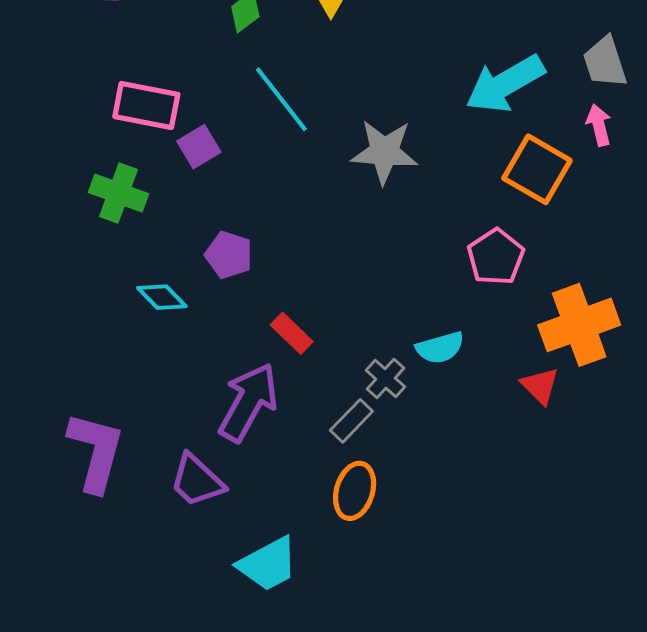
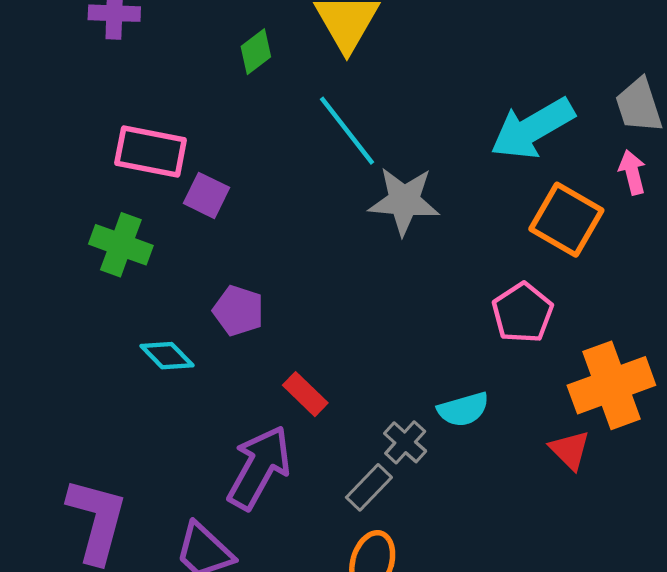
cyan line: (281, 99) -> (347, 131), moved
purple square: (199, 147) -> (206, 195), turned -33

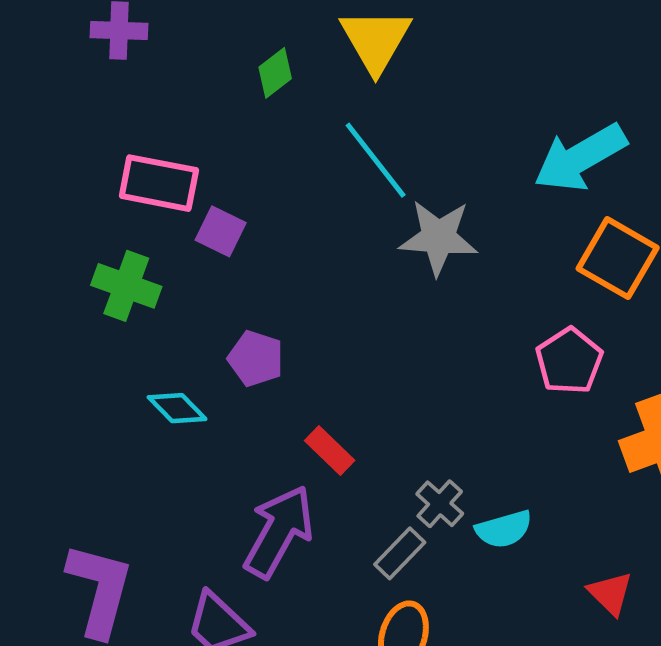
cyan semicircle: (463, 409) -> (504, 529), moved
red triangle: (570, 450) -> (610, 593), moved

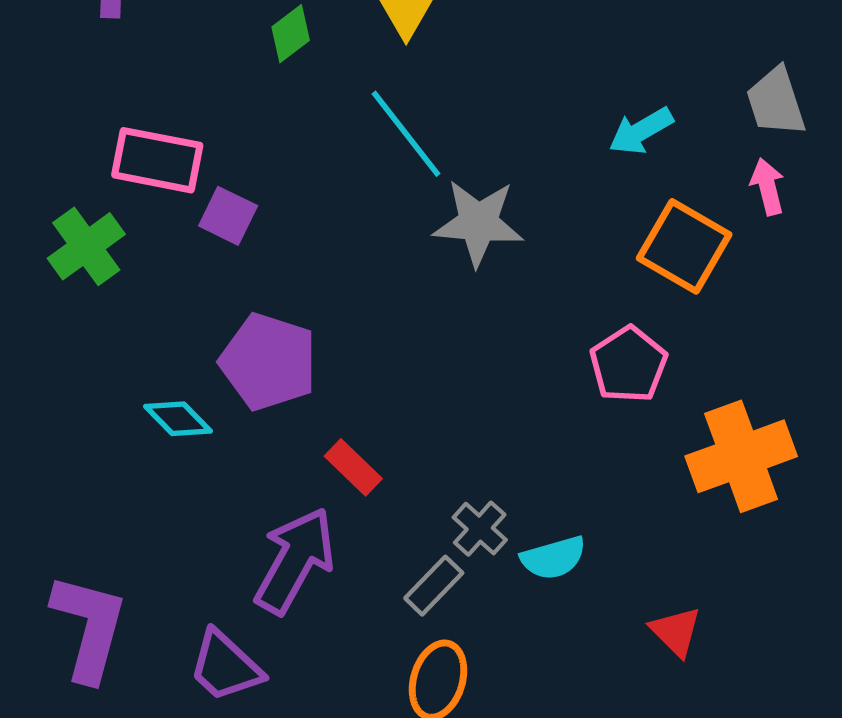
cyan arrow: (580, 158) -> (641, 131), size x0.6
green cross: (126, 286) -> (86, 246), moved, turned 34
purple pentagon: (256, 359) -> (268, 362), size x1.5

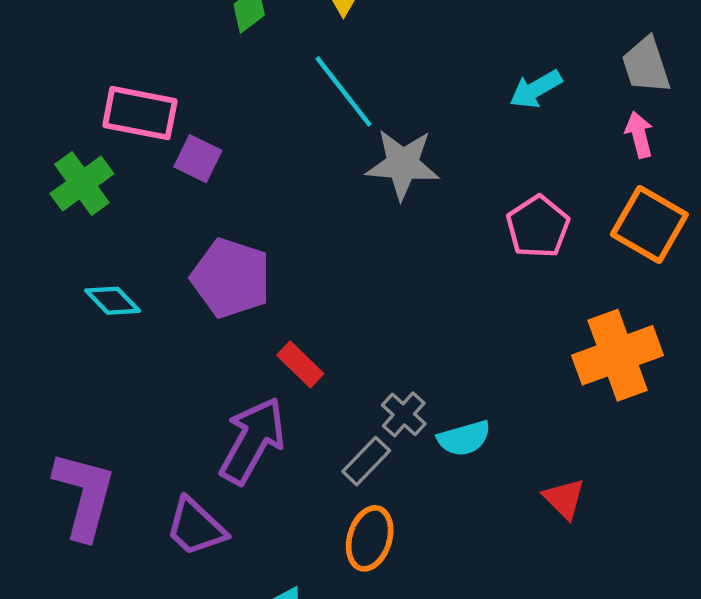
orange square: (684, 246) -> (649, 224), moved
pink pentagon: (628, 365) -> (538, 227), moved
cyan diamond: (178, 419) -> (113, 301), moved

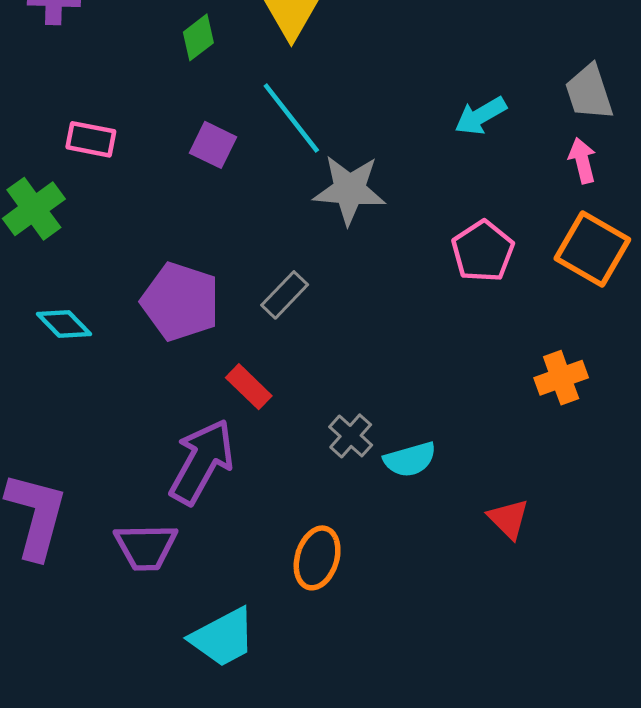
pink rectangle: (140, 113) -> (91, 139), size x0.7
purple square: (198, 159) -> (213, 145), moved
orange cross: (618, 355) -> (561, 378), size x0.6
gray rectangle: (366, 461) -> (285, 295), moved
purple trapezoid: (196, 527) -> (146, 547), turned -44

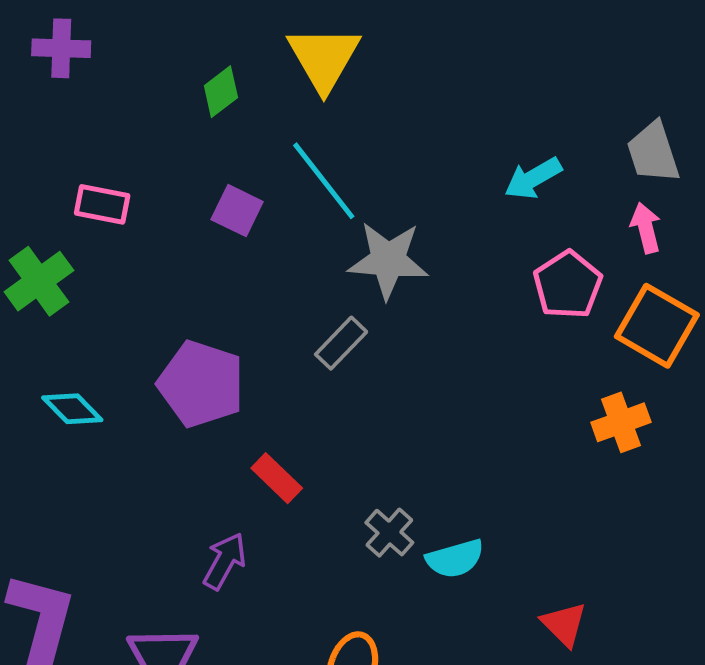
pink pentagon: (483, 251) -> (568, 285), moved
gray rectangle: (285, 295) -> (341, 343), moved
orange cross: (561, 378) -> (621, 422), moved
purple arrow: (202, 462) -> (225, 561), size x0.6

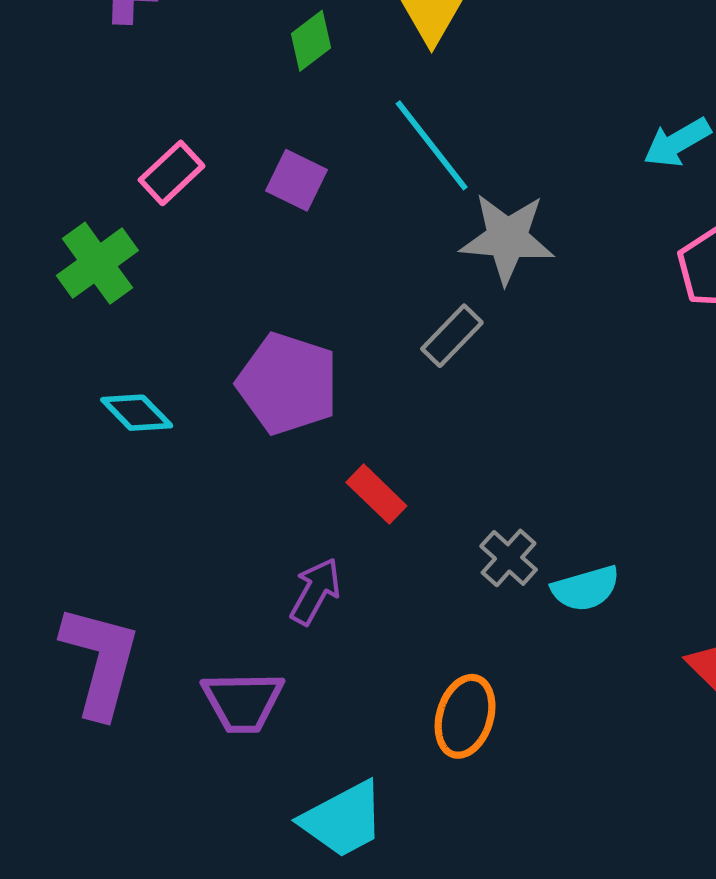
pink rectangle: (102, 204) -> (172, 173), turned -54
purple square: (237, 211) -> (296, 180), moved

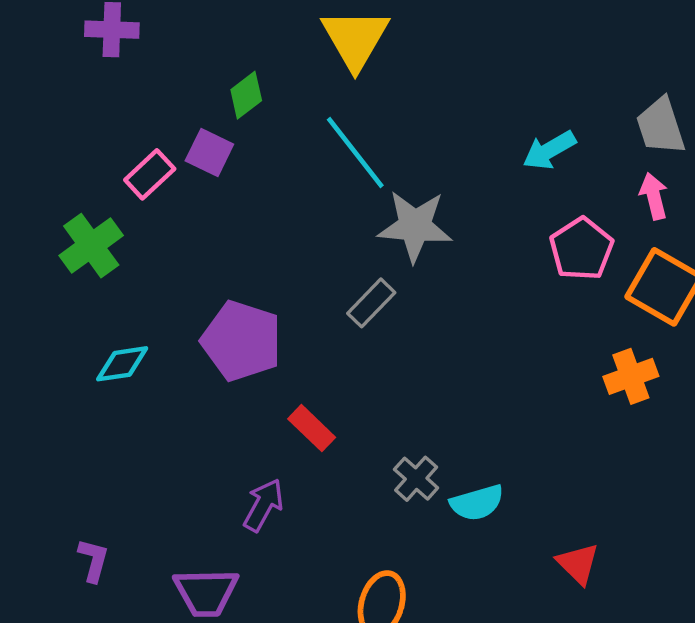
green diamond: (311, 41) -> (246, 95), moved
purple square: (296, 180) -> (209, 153), moved
cyan diamond: (137, 413) -> (122, 364), turned -54
purple L-shape: (100, 661) -> (93, 560), size x0.5

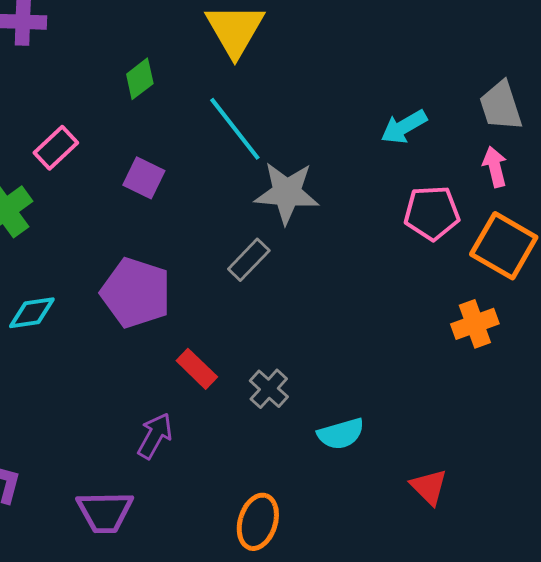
purple square: (209, 153) -> (144, 178), moved
pink pentagon: (581, 249) -> (432, 213), turned 30
gray cross: (416, 479) -> (269, 389), moved

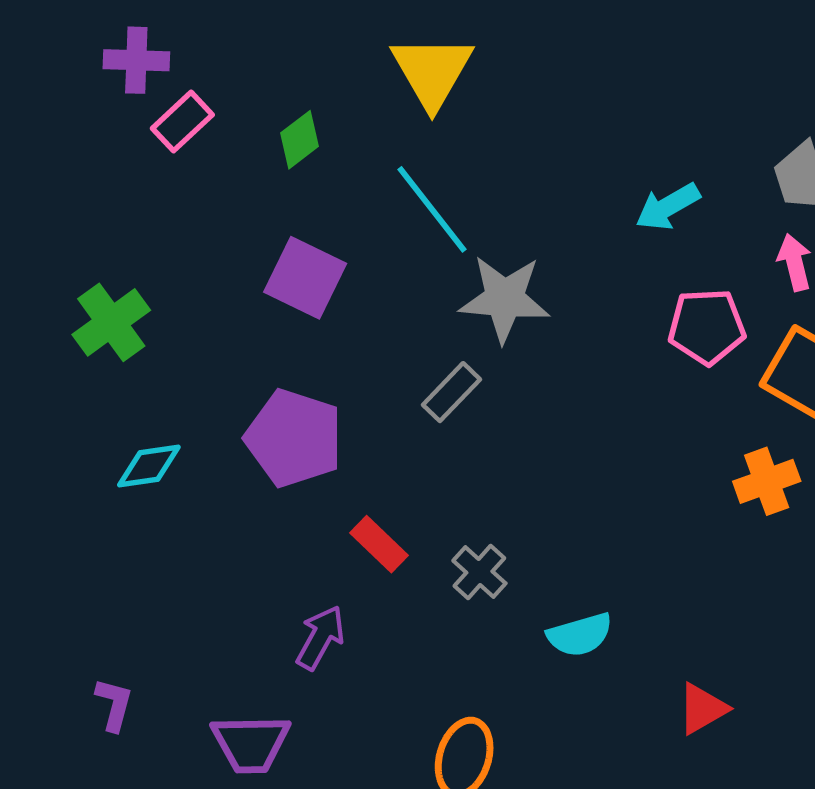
pink rectangle: (56, 148) -> (182, 122), moved
purple square: (144, 178) -> (305, 278), size x1.4
red triangle: (429, 487) -> (703, 709), turned 45

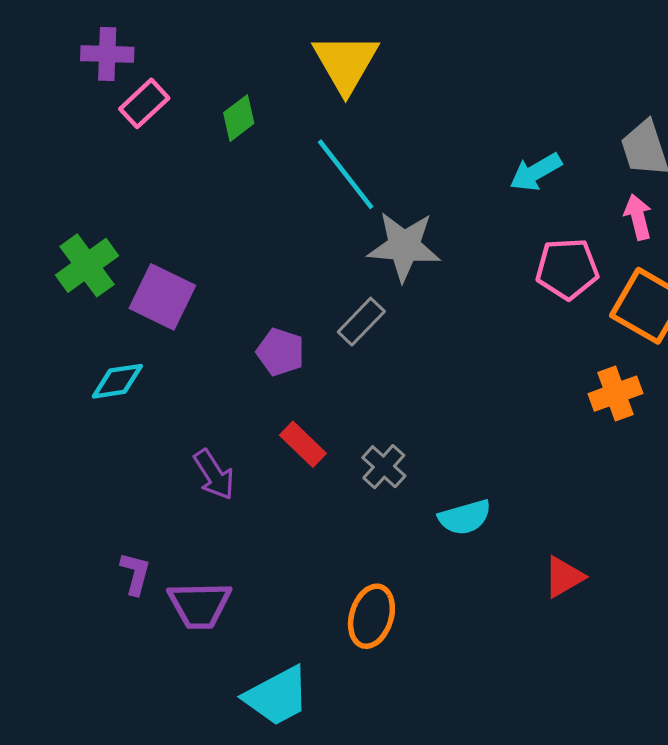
purple square: (305, 278) -> (162, 297), moved
purple pentagon: (294, 438) -> (280, 352), moved, size x0.6
purple arrow: (320, 638) -> (214, 475), moved, turned 118
purple L-shape: (114, 704) -> (135, 573), moved

